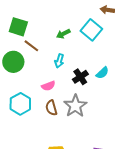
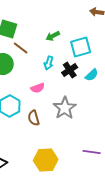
cyan square: (91, 30) -> (81, 47), moved, turned 35
black cross: (80, 77) -> (70, 70), moved
brown semicircle: (51, 108) -> (34, 118), moved

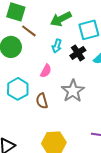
green arrow: (53, 36) -> (61, 19), size x1.5
pink semicircle: (38, 88) -> (46, 71), turned -40

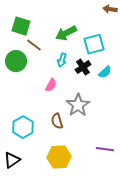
cyan hexagon: (18, 89) -> (23, 127), moved
brown semicircle: (42, 101) -> (57, 121), moved

